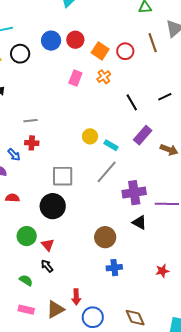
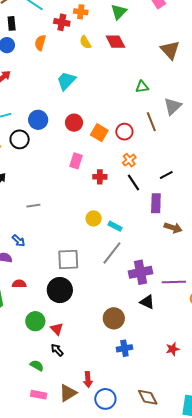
blue circle: (51, 41) -> (38, 120), moved
orange cross: (104, 77) -> (129, 160), moved
purple rectangle: (143, 135) -> (156, 203), moved, turned -36
red cross: (32, 143) -> (100, 177), moved

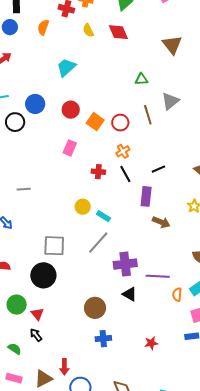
red cross: (100, 177) -> (98, 172), moved

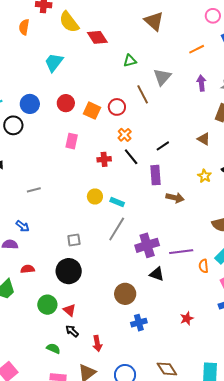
yellow semicircle: (88, 30) -> (69, 22), size x1.6
red diamond: (118, 32) -> (97, 37), moved
gray square: (54, 246) -> (74, 240), size x0.6
red arrow: (64, 367) -> (97, 343), moved

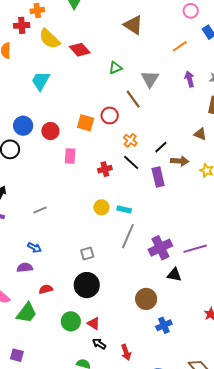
red circle: (66, 103) -> (50, 131), moved
orange cross: (125, 135) -> (130, 140), moved
brown arrow: (175, 198) -> (180, 161), moved

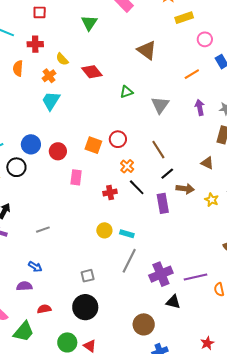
orange cross: (37, 10) -> (49, 76), moved, turned -32
yellow semicircle: (49, 39) -> (62, 59), size x0.6
brown line: (133, 99) -> (158, 150), moved
orange cross: (130, 140) -> (127, 166), moved

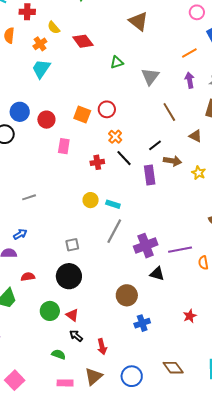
orange line: (192, 74) -> (189, 53), moved
brown line: (158, 150) -> (169, 112), moved
blue arrow: (35, 267) -> (20, 234), turned -64

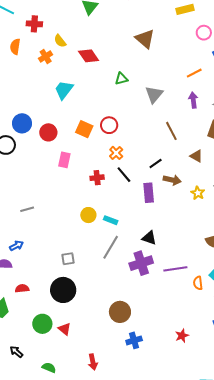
cyan trapezoid: (41, 69) -> (64, 90), moved
black triangle: (157, 274) -> (149, 238), moved
black arrow: (76, 336) -> (16, 352), moved

